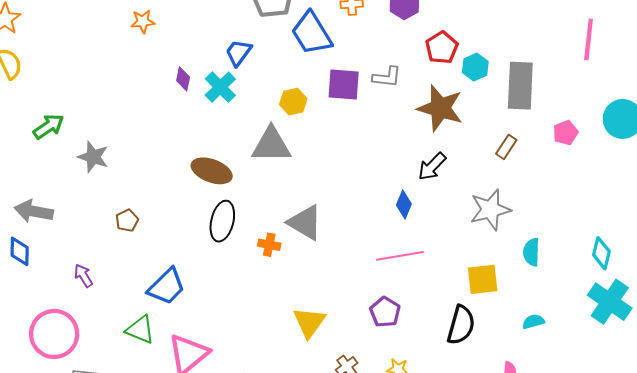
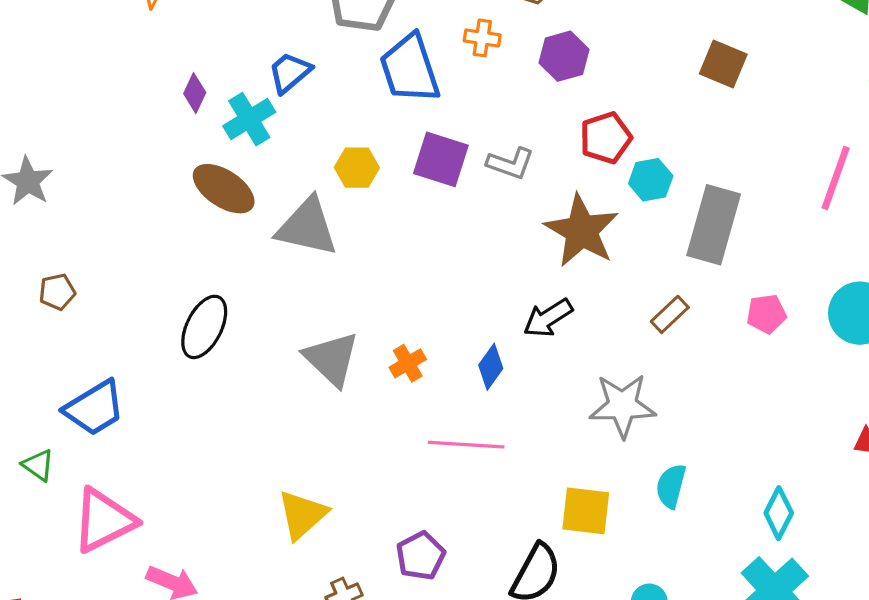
brown ellipse: (212, 171) -> (224, 189), moved
orange cross: (269, 245) -> (408, 363), moved, turned 35
purple pentagon: (385, 312) -> (421, 556), moved
green triangle: (140, 330) -> (38, 465), size x0.7

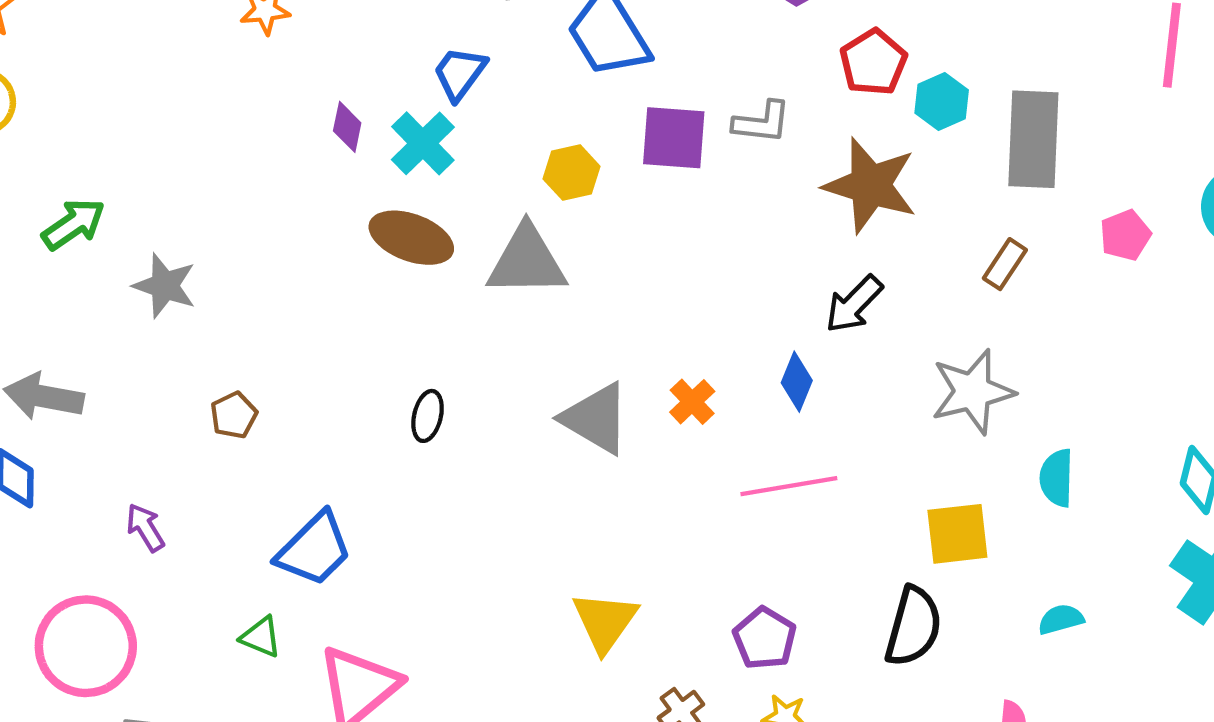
black ellipse: (204, 327) -> (428, 416), size x0.6

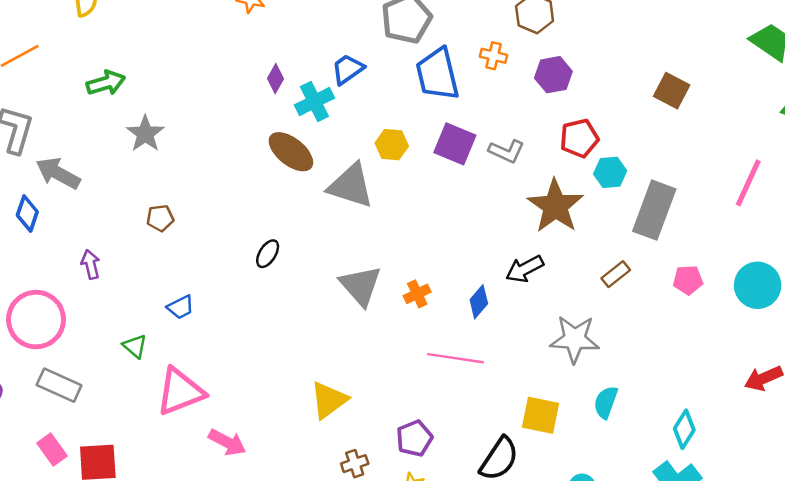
blue trapezoid: (314, 549) -> (180, 307), size x0.6

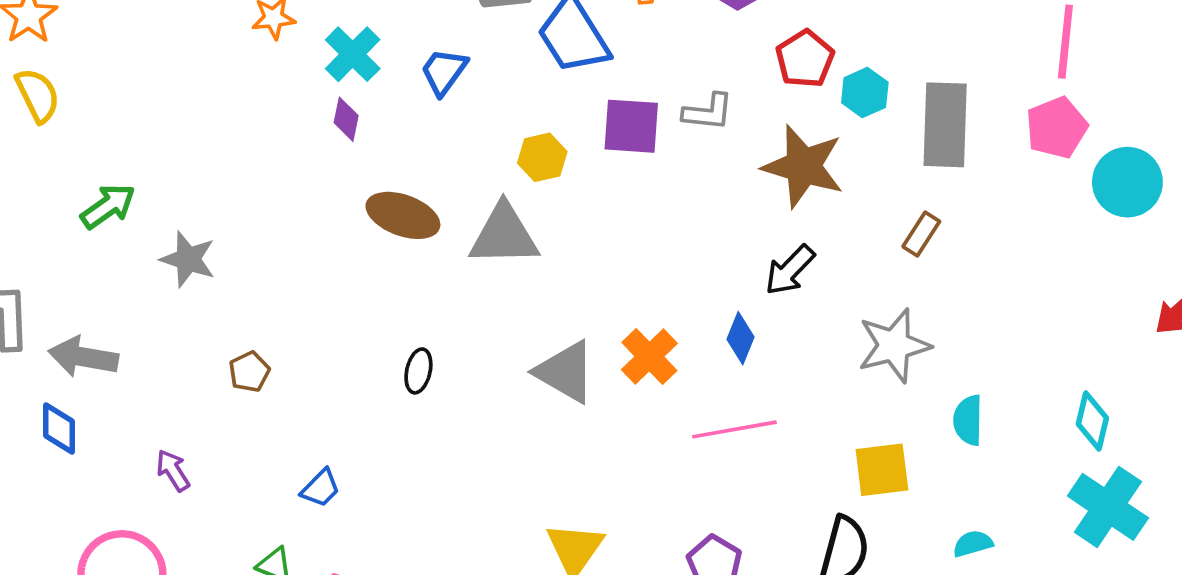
cyan cross: (314, 101) -> (353, 54), moved
pink pentagon: (688, 280) -> (1057, 128), moved, size x1.4
orange cross: (417, 294) -> (649, 357), size x1.4

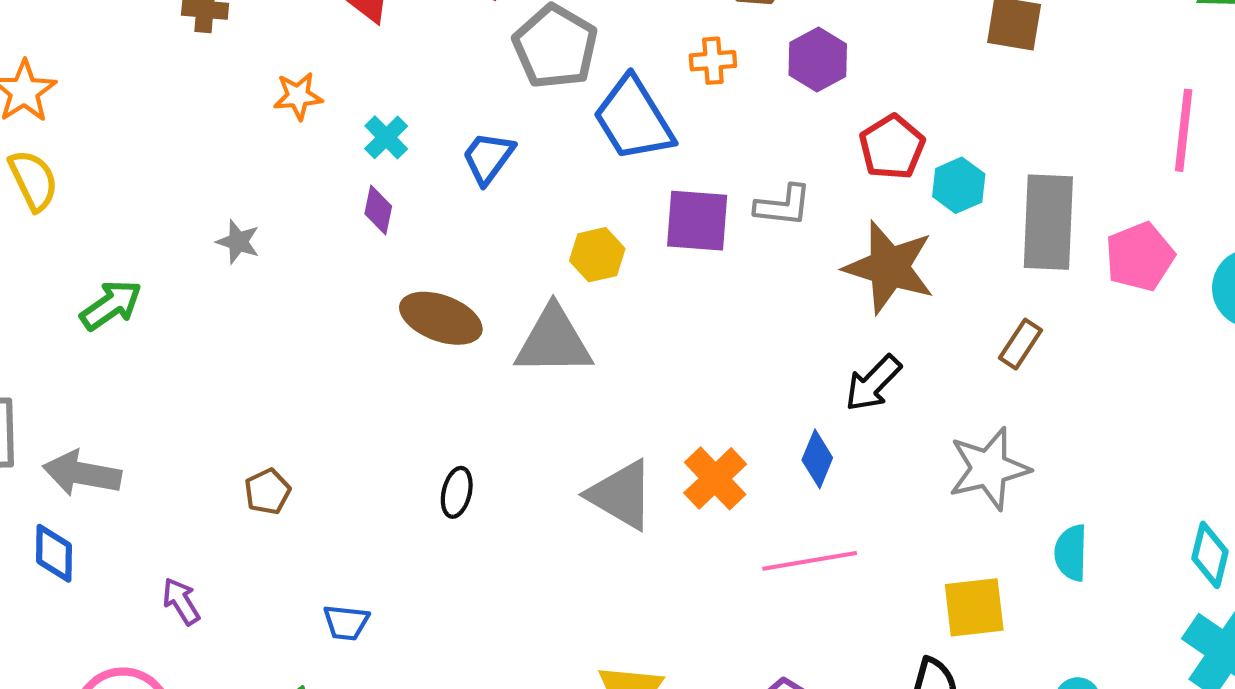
cyan cross: (353, 54) -> (386, 137), size x0.7
pink pentagon: (1057, 128) -> (1140, 257), moved
gray star: (188, 259) -> (238, 242), moved, size x0.7
blue trapezoid: (321, 488) -> (346, 623), turned 51

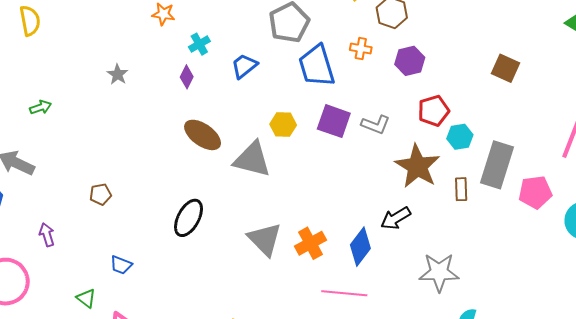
green arrow: (111, 305) -> (41, 107), moved, size x0.7
brown rectangle: (1021, 344) -> (461, 189), moved, turned -50
blue diamond: (817, 459) -> (360, 247), size x1.4
black ellipse: (457, 492) -> (189, 218), size x1.6

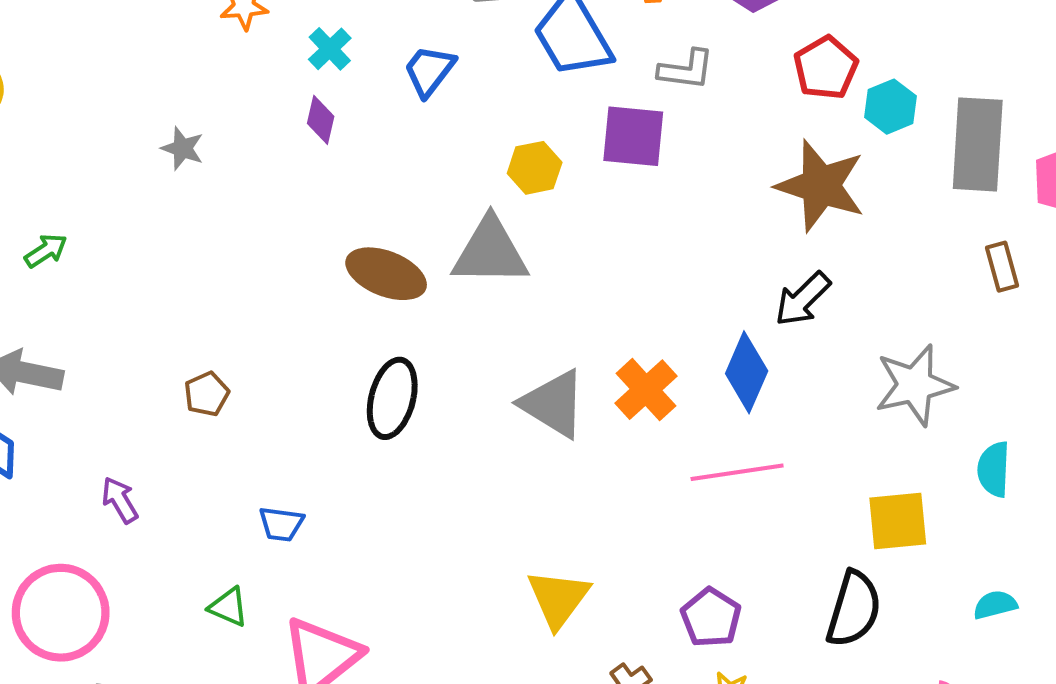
gray L-shape: (376, 125) -> (686, 70), moved
brown ellipse: (203, 135) -> (386, 274), moved
brown rectangle: (461, 189) -> (1002, 267), moved

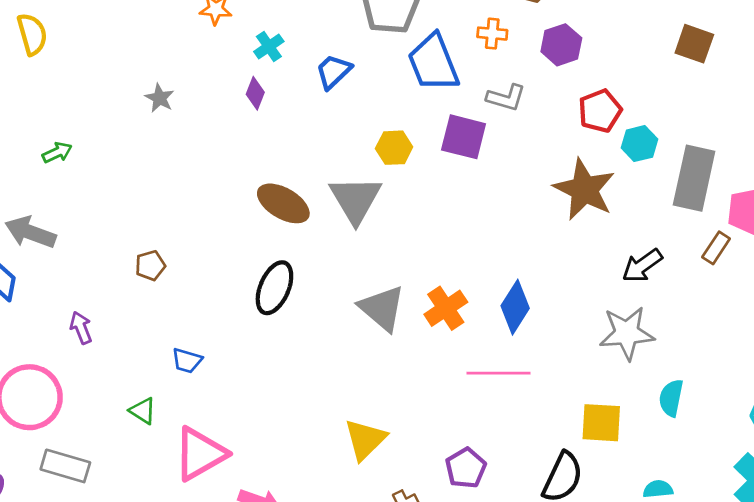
gray triangle: (490, 252) -> (355, 200), turned 50
brown rectangle: (1002, 267) -> (716, 248), moved, turned 40
black arrow: (803, 299) -> (642, 266), moved

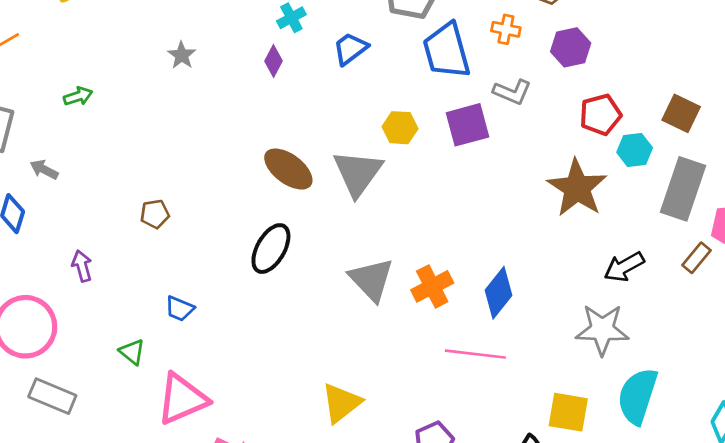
brown square: (694, 44) -> (681, 113), moved
purple square: (464, 137) -> (468, 125), turned -36
gray arrow: (30, 232) -> (44, 170), size x0.6
cyan semicircle: (671, 398) -> (638, 396), size x1.6

